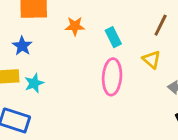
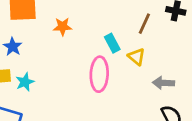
cyan rectangle: (113, 37) -> (112, 43), moved

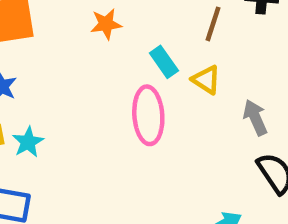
orange star: (63, 27) -> (106, 24), moved
gray arrow: (163, 83) -> (255, 118), turned 70

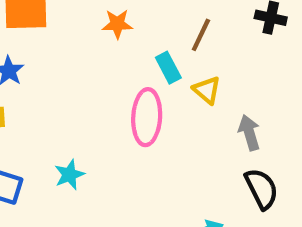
brown line: (213, 24) -> (201, 35), moved
cyan star: (28, 142) -> (69, 175), moved

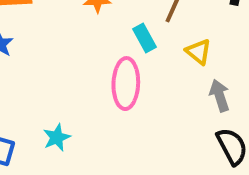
yellow triangle: (207, 90) -> (199, 52), moved

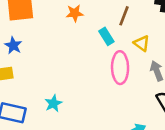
pink ellipse: (126, 84) -> (120, 68), moved

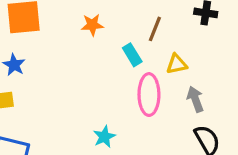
yellow triangle: (142, 43) -> (177, 64), turned -48
cyan star: (53, 103) -> (104, 137), moved

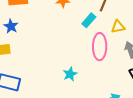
cyan rectangle: (132, 55) -> (89, 20), turned 72

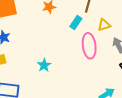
cyan star: (70, 74) -> (44, 65), moved

